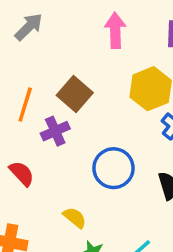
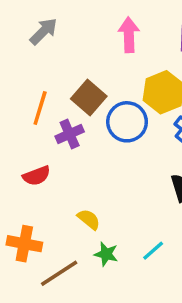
blue circle: (114, 168) -> (127, 122), moved
red semicircle: (22, 173) -> (37, 176), turned 112

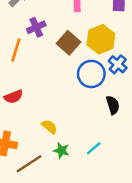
brown square: (89, 97) -> (69, 43), moved
blue circle: (127, 122) -> (91, 74), moved
purple cross: (70, 134) -> (36, 27), moved

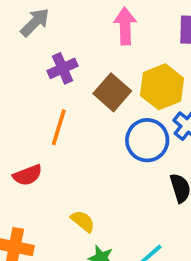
orange line: (16, 50) -> (59, 127), moved

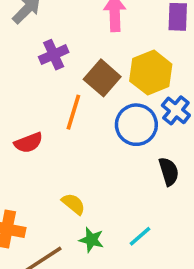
orange line: (59, 127) -> (73, 112), moved
red semicircle: (28, 175) -> (28, 143), moved

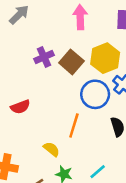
purple cross: (54, 55) -> (44, 57), moved
orange line: (73, 112) -> (74, 125), moved

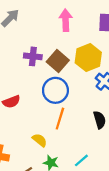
purple cross: (44, 57) -> (33, 56), turned 30
blue circle: (95, 94) -> (55, 90), moved

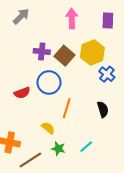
blue circle: (55, 90) -> (49, 82), moved

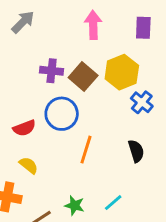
yellow semicircle: (48, 128) -> (29, 165), moved

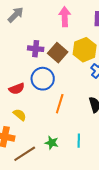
cyan line: (113, 203) -> (79, 141), turned -48

